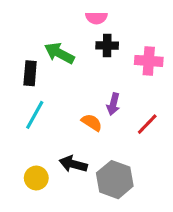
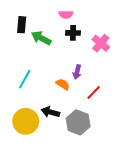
pink cross: (149, 61) -> (101, 43), turned 36
black rectangle: (30, 73) -> (22, 25), moved
red line: (147, 124) -> (94, 93), moved
yellow circle: (36, 178) -> (26, 121), size x1.6

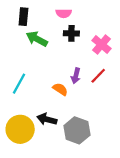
black rectangle: (22, 25) -> (23, 17), moved
red line: (94, 93) -> (98, 76), moved

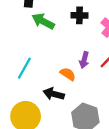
black arrow: (47, 119) -> (54, 94), moved

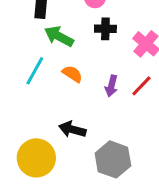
cyan line: (24, 68) -> (35, 71), moved
orange semicircle: (68, 74) -> (72, 74), moved

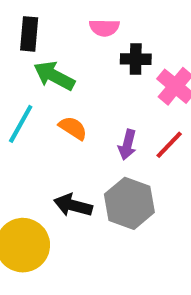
black cross: (105, 29) -> (136, 59), moved
gray hexagon: (113, 159) -> (129, 203), moved

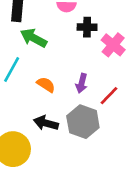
orange semicircle: (73, 128) -> (46, 85), moved
red line: (169, 145) -> (109, 96), moved

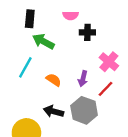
pink cross: (113, 45) -> (109, 62), moved

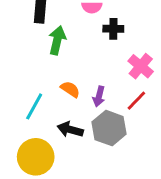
green arrow: (43, 41) -> (57, 40), turned 75
cyan line: (25, 67) -> (34, 106), moved
purple arrow: (83, 79) -> (99, 96), moved

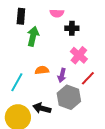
pink cross: (141, 66) -> (79, 55), moved
orange semicircle: (70, 89) -> (42, 70), turned -40
black arrow: (70, 129) -> (42, 108), moved

